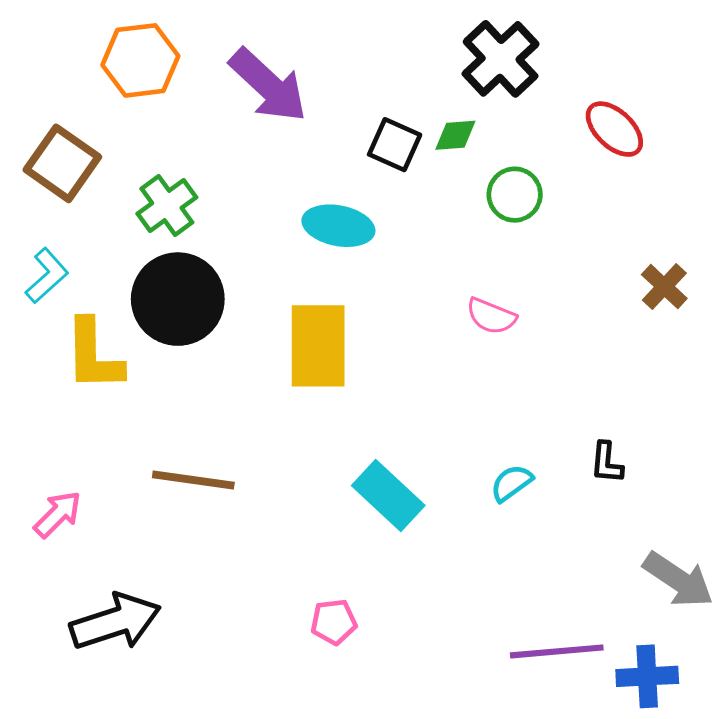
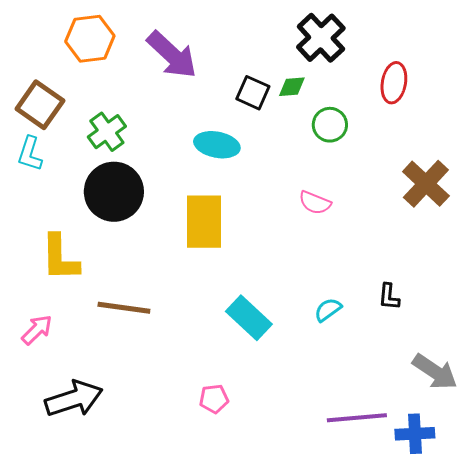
red ellipse: (614, 129) -> (394, 83), turned 57
cyan L-shape: (47, 276) -> (30, 154), moved, turned 150
brown cross: (664, 287) -> (426, 184), size x1.6
yellow L-shape: (94, 355) -> (60, 258), moved

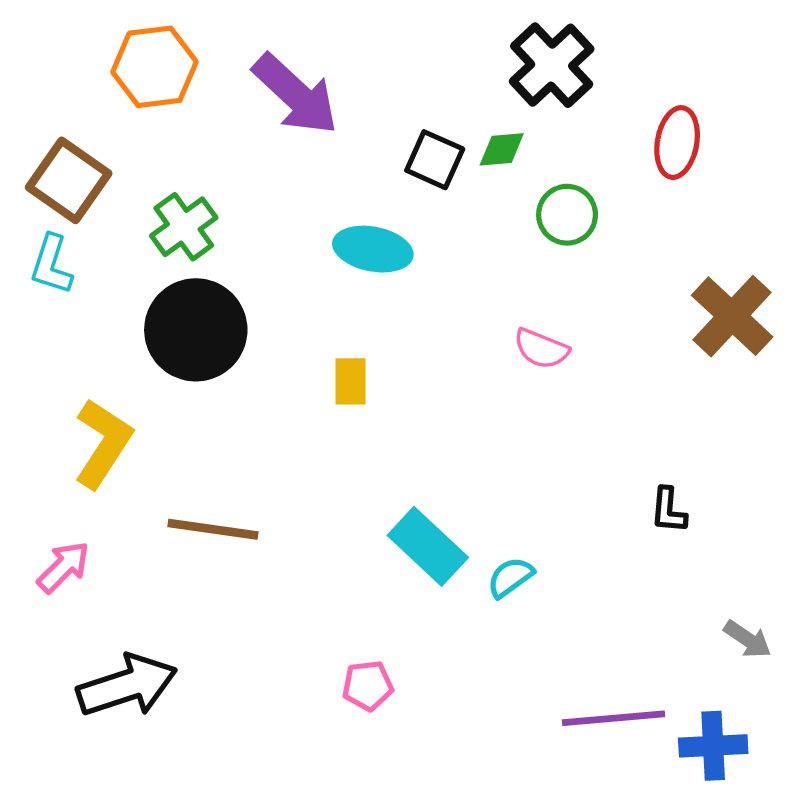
yellow rectangle: (204, 222) -> (350, 381), size x0.5
yellow L-shape: (60, 258) -> (103, 443), turned -146
cyan semicircle: (328, 310) -> (510, 577), moved
gray arrow: (435, 372) -> (748, 639), size x0.6

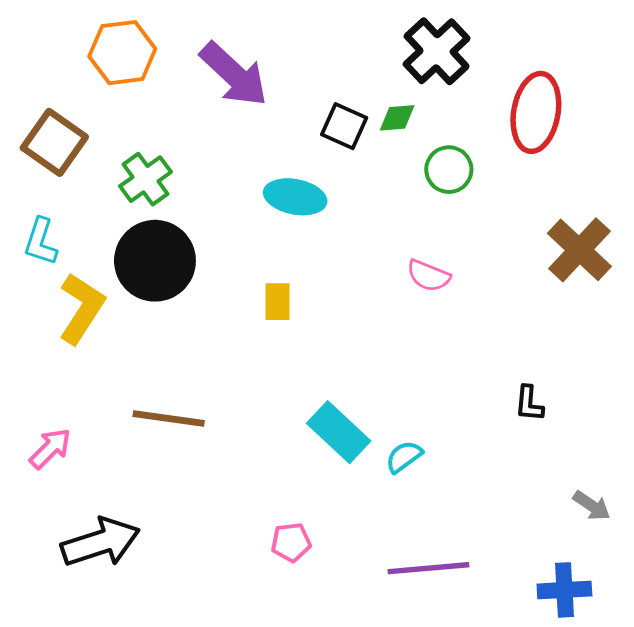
red ellipse: (677, 142) -> (536, 112), size x1.4
cyan L-shape: (51, 265) -> (41, 242), moved
yellow L-shape: (103, 443) -> (82, 308), moved
purple line: (613, 718) -> (428, 568), moved

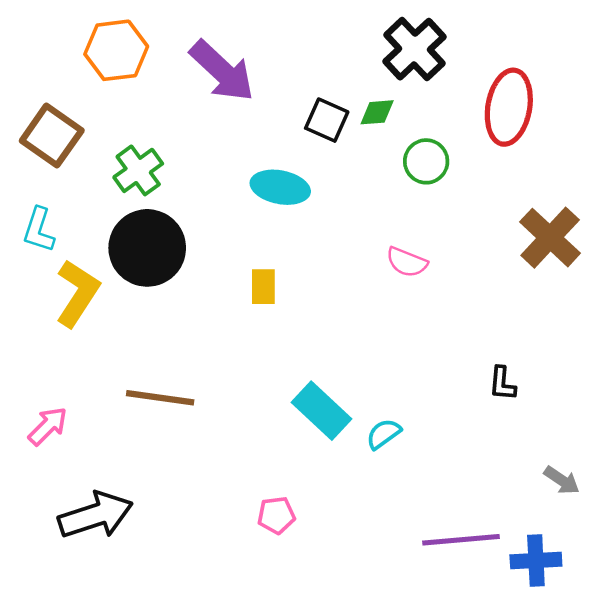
purple line: (428, 568) -> (461, 540), moved

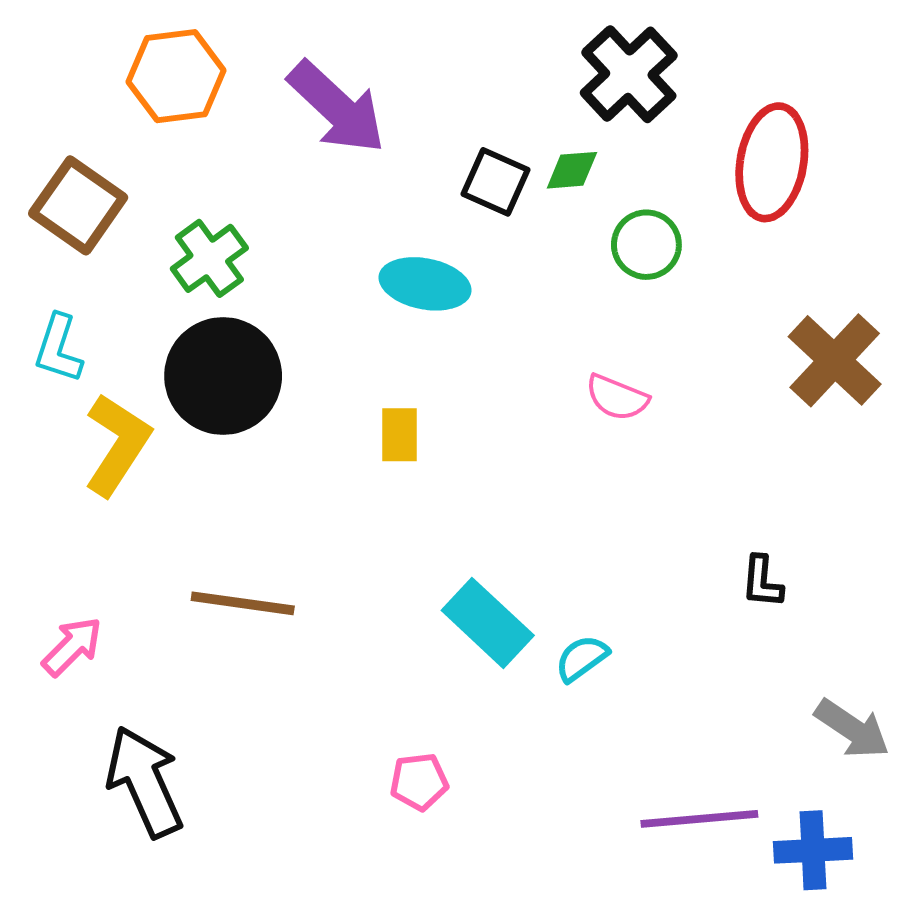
gray arrow: (562, 480) -> (852, 729), size x1.4
black arrow: (96, 515) -> (145, 782), turned -96

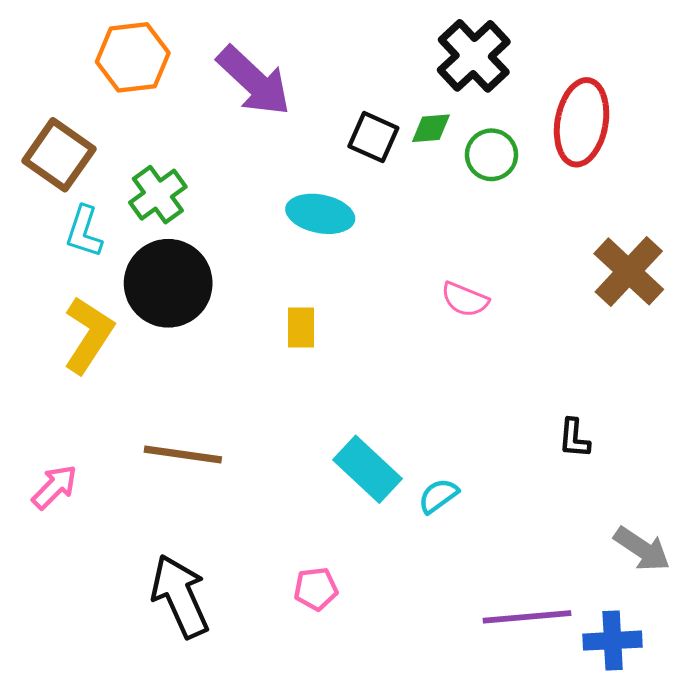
green circle: (646, 245) -> (491, 155), moved
cyan L-shape: (58, 349) -> (84, 232), moved
black arrow: (145, 782) -> (180, 596), moved

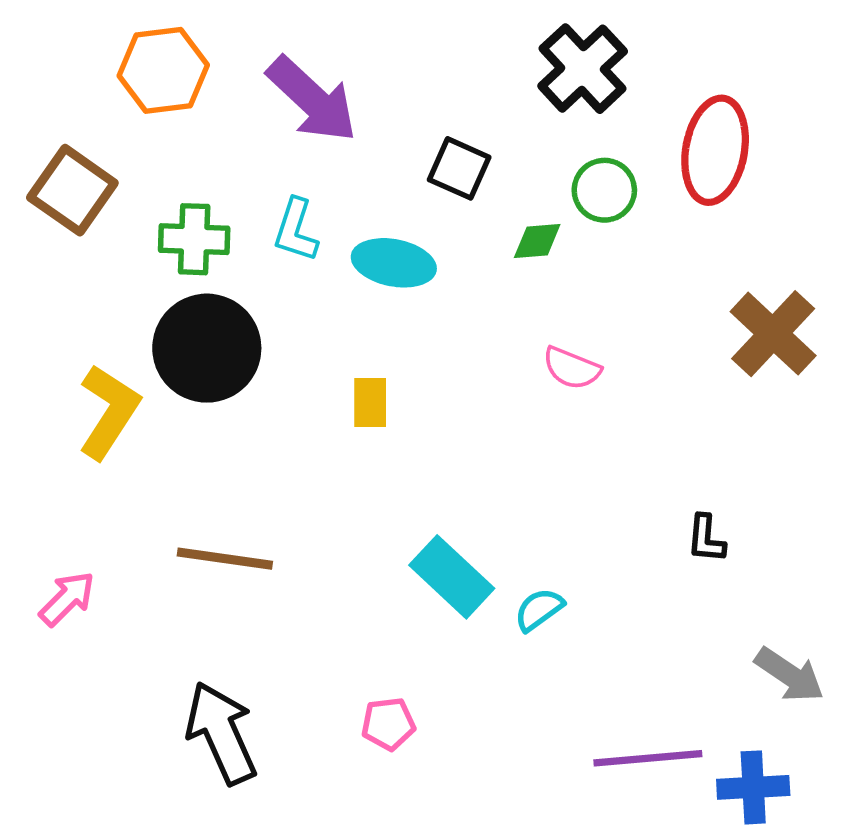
green diamond: (431, 128) -> (537, 241), moved
green cross: (158, 195) -> (194, 239), turned 38
cyan L-shape: (84, 232) -> (296, 230), moved

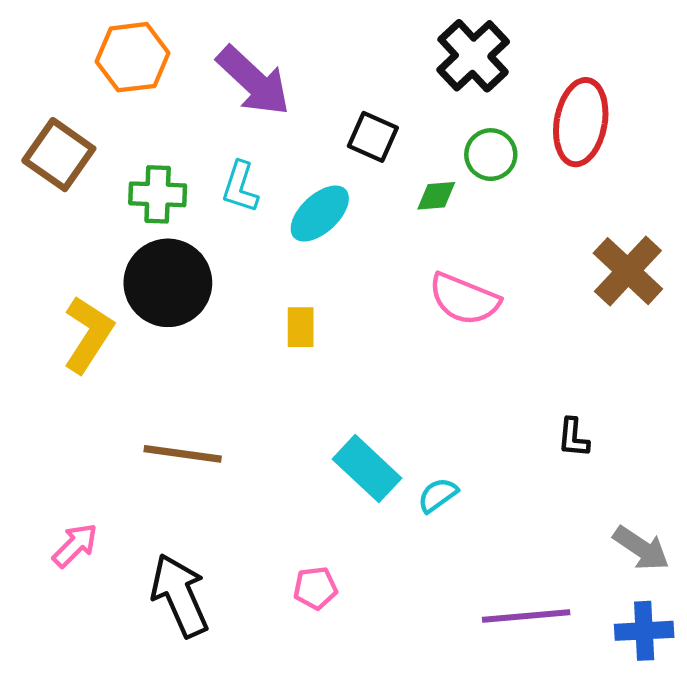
cyan ellipse: (394, 263) -> (320, 214), turned -54
pink semicircle: (572, 368) -> (464, 299), size x1.5
pink arrow: (67, 599) -> (75, 545), moved
blue cross: (753, 787) -> (644, 631), moved

